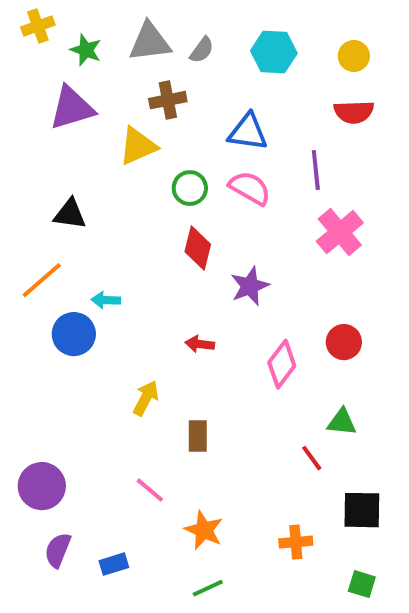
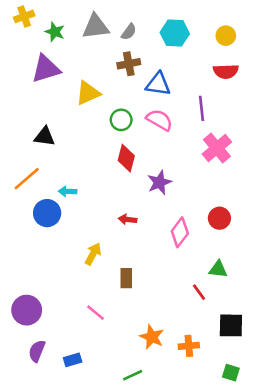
brown cross: (168, 100) -> (129, 64), moved
orange star: (204, 530) -> (152, 337), moved

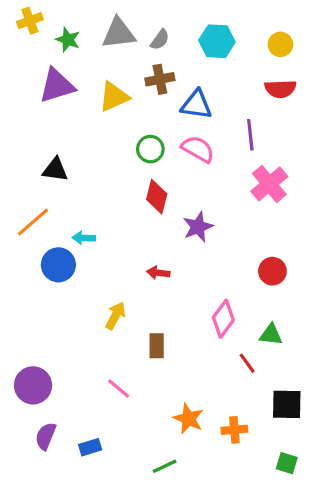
yellow triangle: (88, 93) -> (114, 97), moved
pink diamond: (180, 232) -> (223, 319), moved

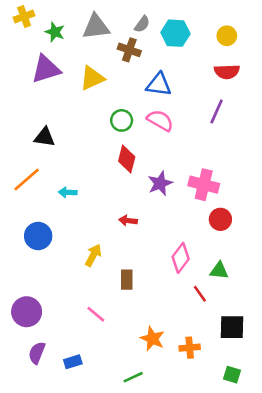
gray semicircle: (160, 40) -> (142, 24), moved
brown cross: (160, 79) -> (129, 50), moved, turned 30
purple line: (250, 135) -> (217, 111), moved, turned 30
pink cross: (269, 184) -> (204, 185), moved, turned -36
blue circle: (58, 265) -> (38, 236), moved

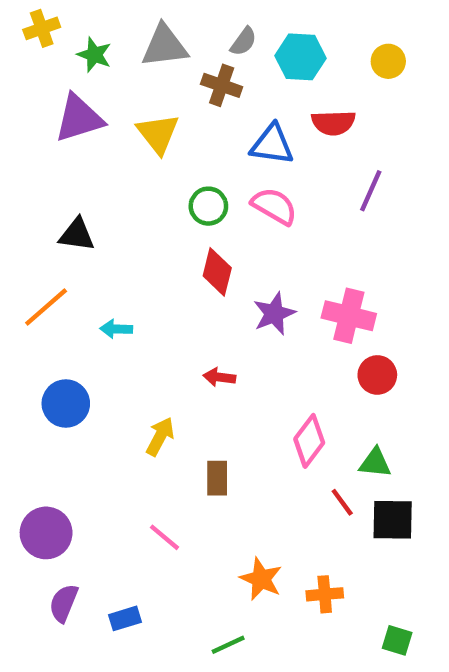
red semicircle: (227, 72) -> (333, 123), moved
yellow triangle: (92, 78) -> (158, 134), turned -44
black square: (232, 327) -> (393, 520), moved

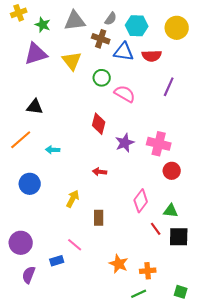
yellow circle: (388, 61) -> (177, 28), size x1.5
blue triangle: (272, 145) -> (124, 52), moved
green circle: (208, 206) -> (102, 78), moved
blue rectangle: (125, 618) -> (57, 261), moved
green line: (228, 645) -> (139, 294), moved

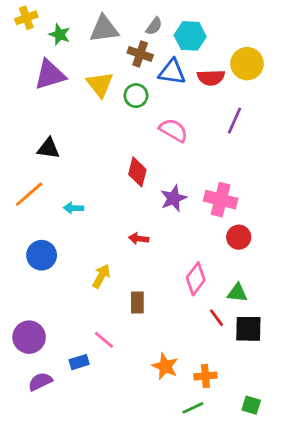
yellow circle: (177, 28) -> (247, 64), moved
green circle: (102, 78) -> (136, 96), moved
purple semicircle: (29, 275) -> (40, 382), turned 42

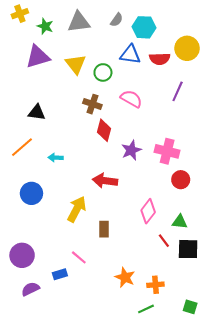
brown cross: (140, 54) -> (92, 104), moved
red arrow: (139, 239) -> (105, 181), size x1.6
yellow arrow: (101, 276) -> (77, 209), size x1.4

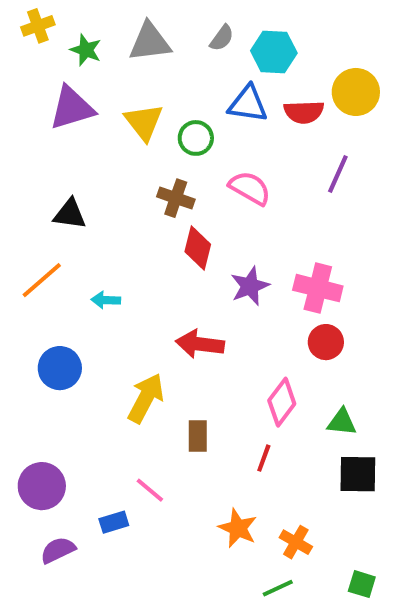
red circle: (181, 180) -> (326, 342), moved
red line: (164, 241) -> (264, 458), moved, turned 56
orange cross: (155, 285) -> (296, 542), turned 35

